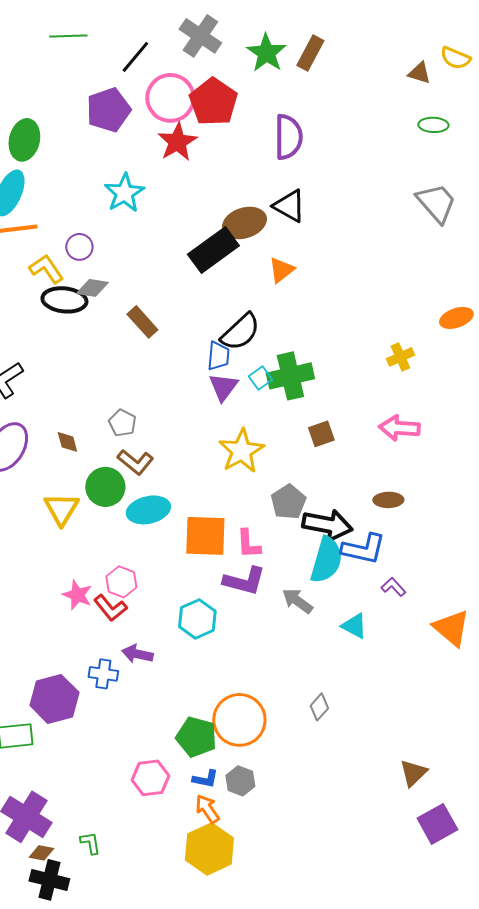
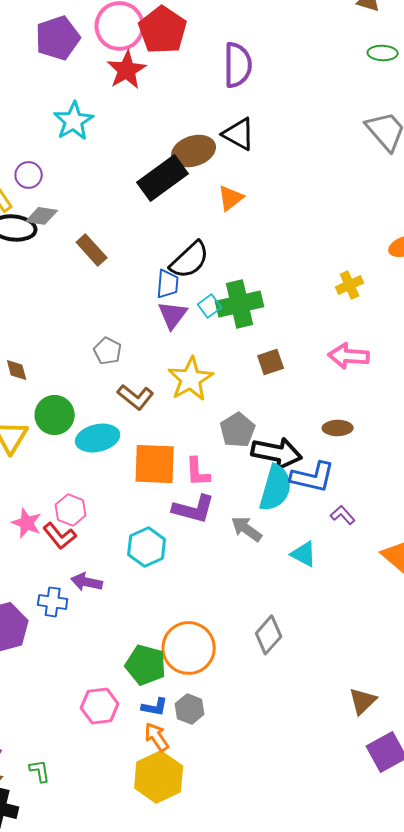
gray pentagon: (122, 423) -> (108, 351), moved
brown L-shape: (135, 462) -> (136, 397), moved
gray diamond: (319, 707) -> (269, 635), size x1.4

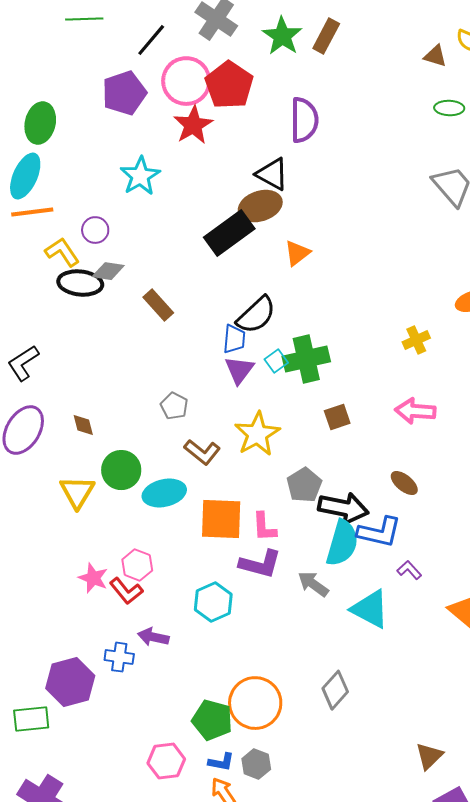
black triangle: (239, 134) -> (272, 174), moved
brown ellipse: (338, 428) -> (404, 483), turned 40
cyan triangle: (304, 554) -> (370, 609), size x1.5

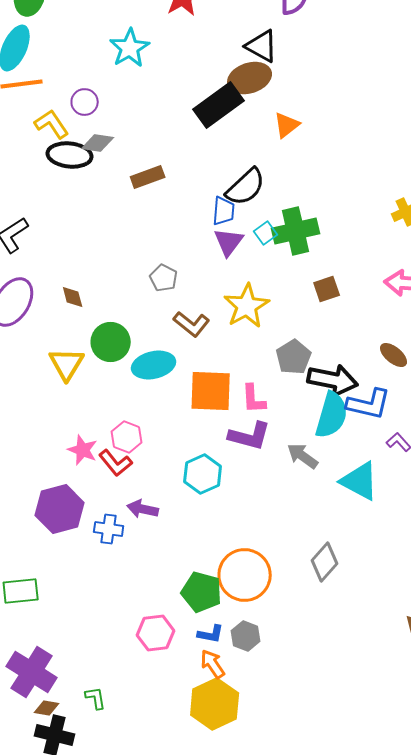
brown rectangle: (158, 305) -> (148, 177), turned -68
purple hexagon: (70, 682) -> (60, 509), moved

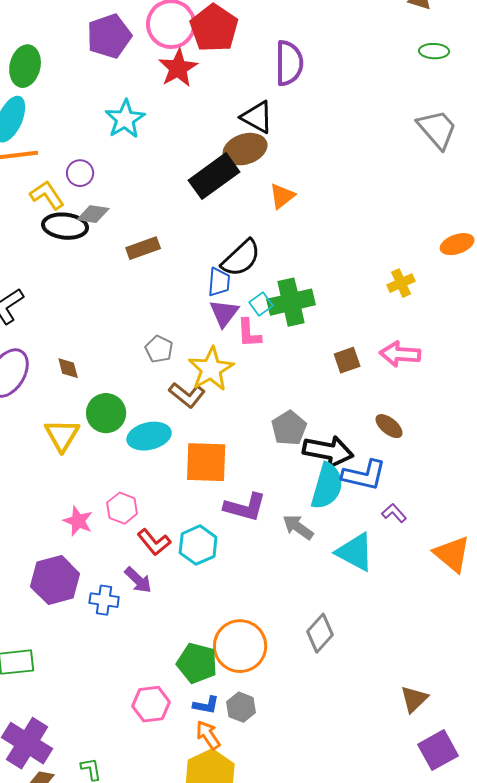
brown square: (327, 289) -> (347, 360), moved
yellow star: (247, 306) -> (211, 369), moved
pink L-shape: (254, 399) -> (249, 333), moved
red L-shape: (116, 463) -> (154, 542), moved
purple arrow: (143, 509) -> (138, 580), turned -148

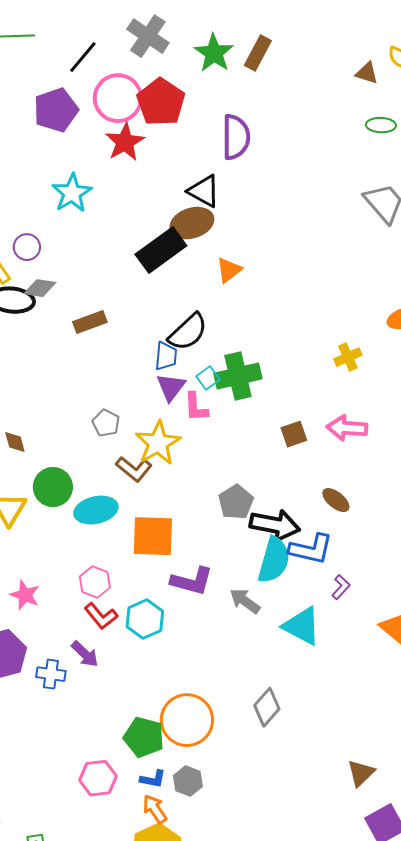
pink hexagon: (122, 508) -> (95, 582), moved
purple L-shape: (394, 513) -> (341, 587), turned 85

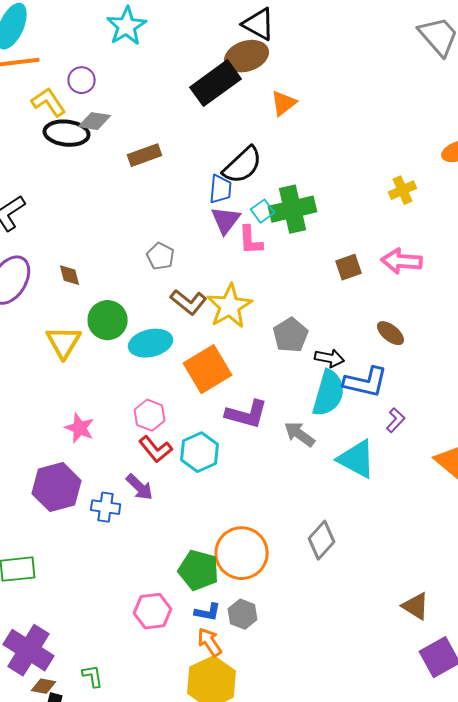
yellow star: (158, 443) -> (230, 306), moved
black arrow: (275, 525) -> (330, 358), size x0.6
orange square: (153, 536) -> (208, 369), turned -33
brown triangle: (361, 773) -> (416, 606), turned -44

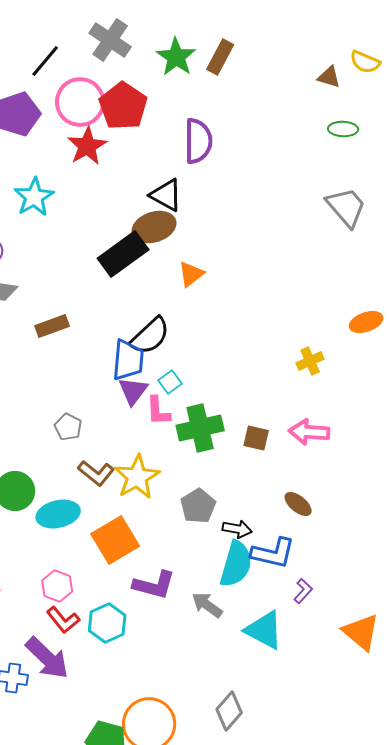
blue trapezoid: (221, 189) -> (128, 360), size x1.4
green cross: (293, 209) -> (200, 428), moved
brown square: (349, 267) -> (256, 438), turned 32
purple arrow: (140, 487) -> (47, 658), size x1.6

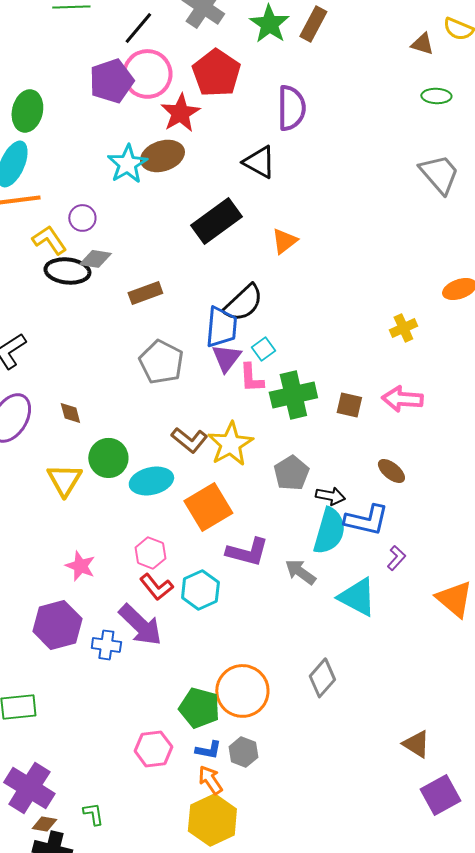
pink circle: (80, 102) -> (147, 74), moved
brown ellipse: (154, 227) -> (162, 156), moved
gray pentagon: (68, 427) -> (161, 362), moved, size x1.6

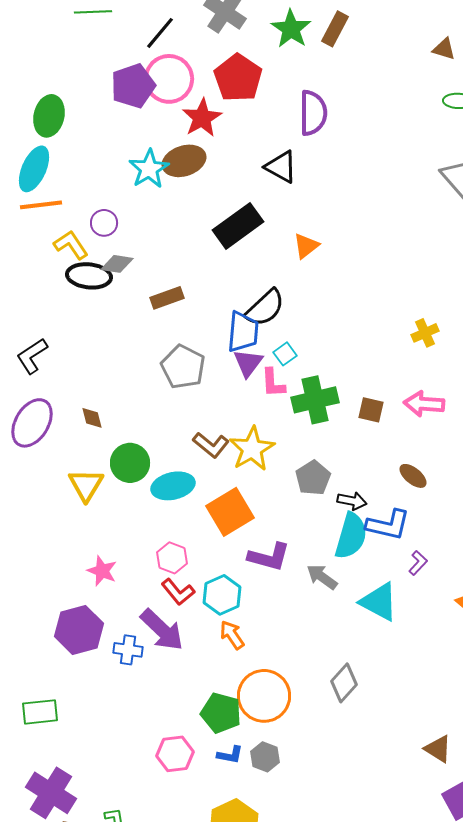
orange arrow: (210, 780) -> (232, 635), moved

